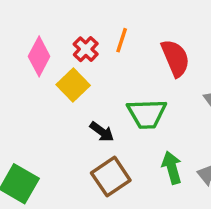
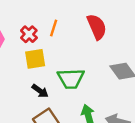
red semicircle: (175, 58) -> (97, 27), moved
yellow square: (73, 85) -> (35, 59), moved, turned 35

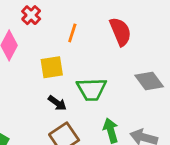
red cross: (29, 34) -> (31, 15), moved

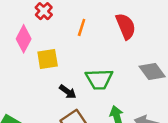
yellow square: (52, 67) -> (48, 59), moved

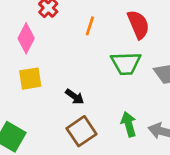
yellow square: (48, 59) -> (30, 79), moved
green trapezoid: (99, 79) -> (126, 63), moved

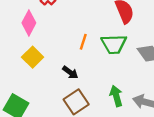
orange line: (90, 26) -> (83, 42), moved
yellow square: (30, 79) -> (33, 57), turned -36

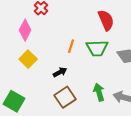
black arrow: (70, 72) -> (60, 72), turned -64

